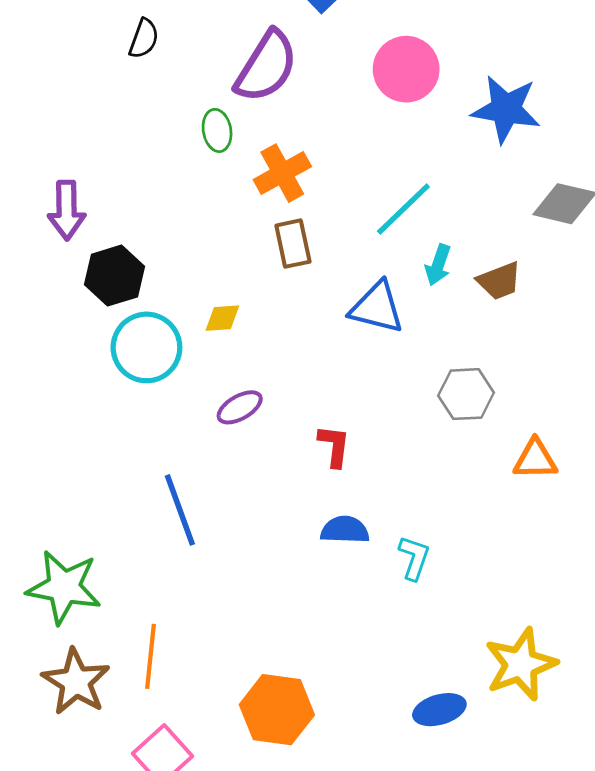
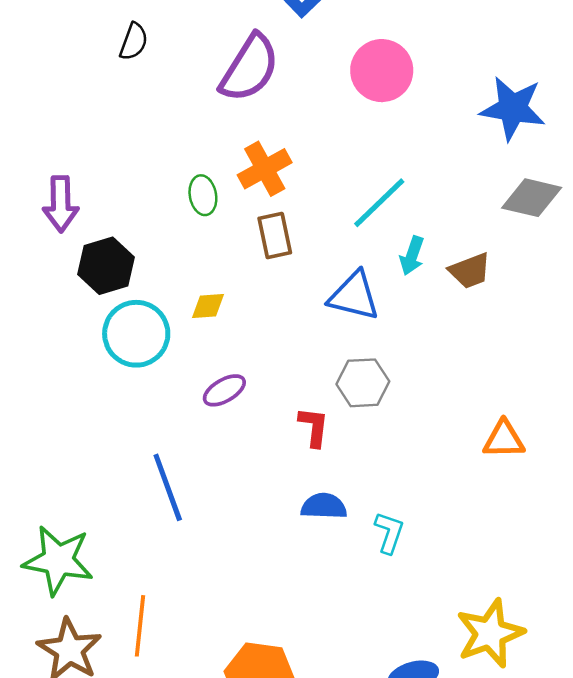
blue star: (506, 109) -> (513, 108), moved
green ellipse: (217, 130) -> (203, 195), moved
gray hexagon: (466, 394) -> (363, 383), moved

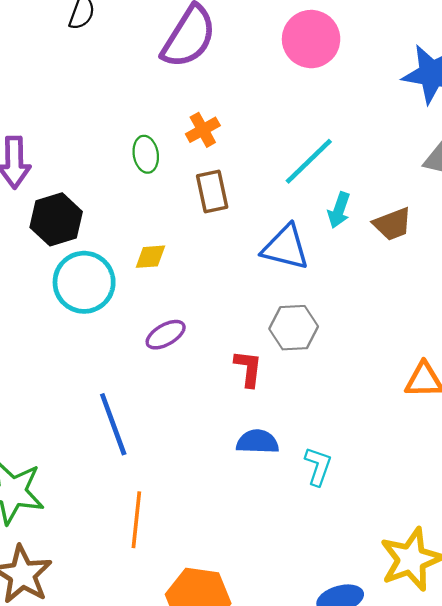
orange cross: (265, 169) -> (203, 130), size x0.7
orange line: (140, 626) -> (136, 520), moved

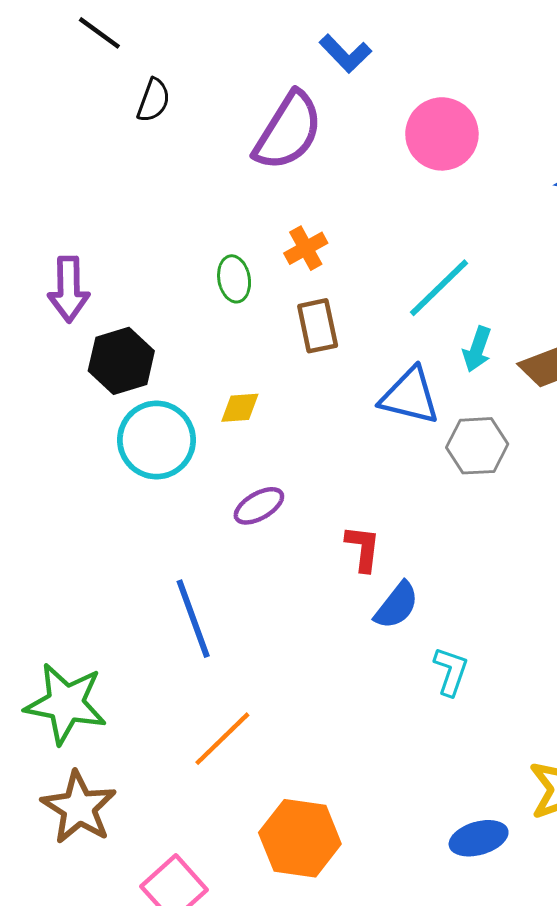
gray hexagon: (294, 328) -> (477, 446), moved
blue semicircle: (258, 442) -> (397, 605), moved, turned 126
orange line: (136, 520) -> (222, 739), turned 40

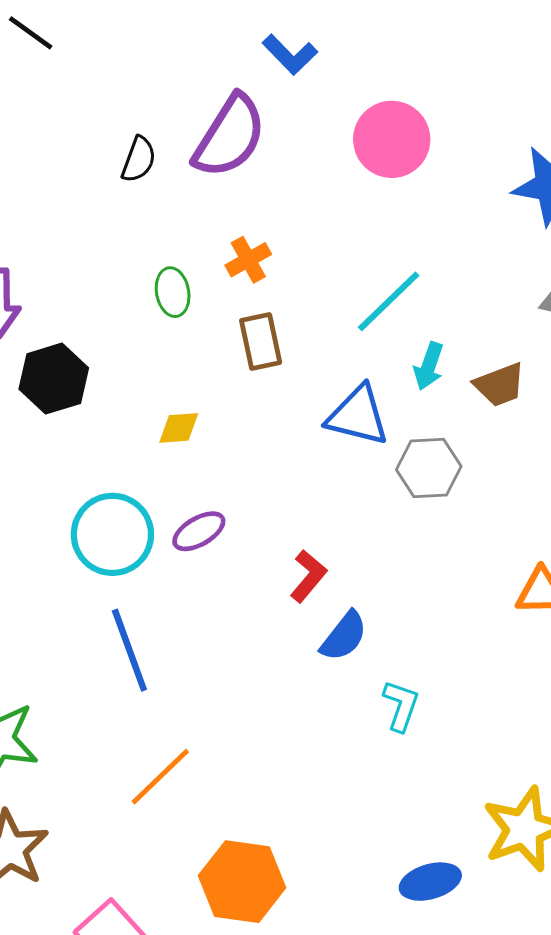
black semicircle: (154, 100) -> (139, 159), moved
cyan circle: (156, 440) -> (112, 534), moved
red L-shape: (363, 548) -> (308, 576), turned 33

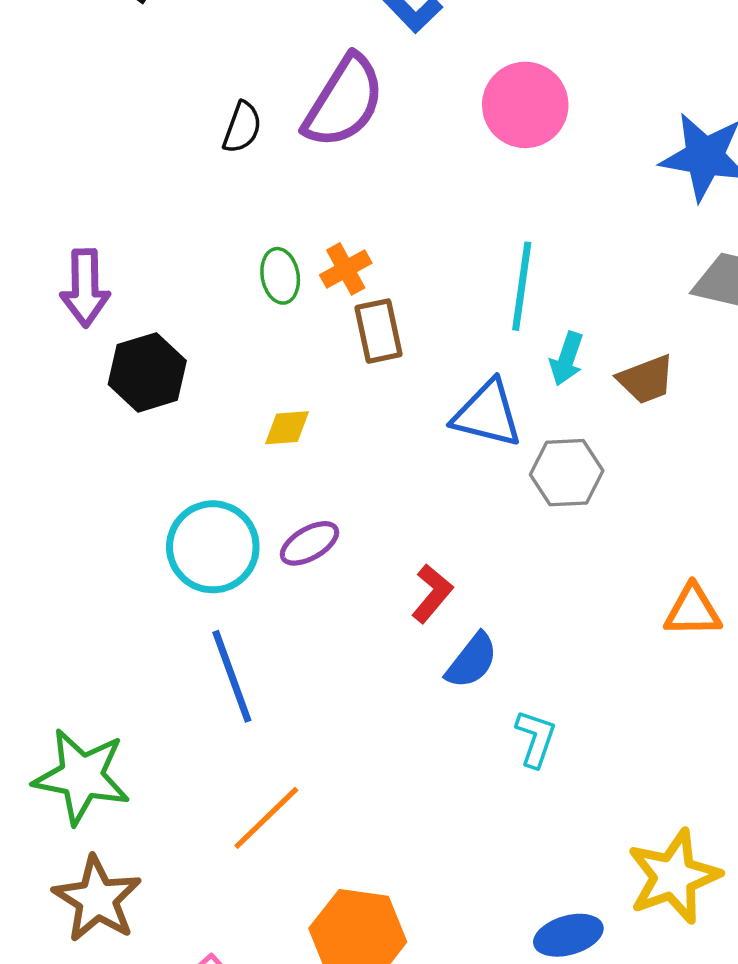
orange cross: (248, 260) -> (346, 269), moved
cyan line: (389, 301) -> (522, 286), turned -38

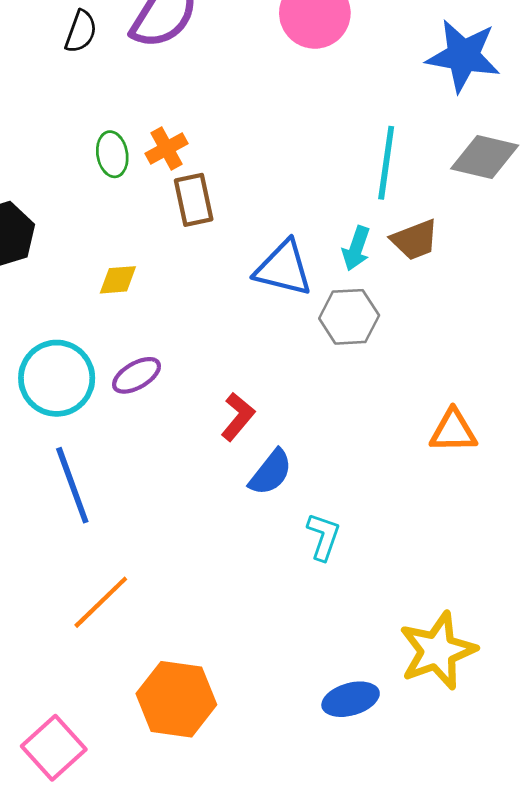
cyan line: (522, 286) -> (386, 163), moved
cyan arrow: (567, 359) -> (356, 248), moved

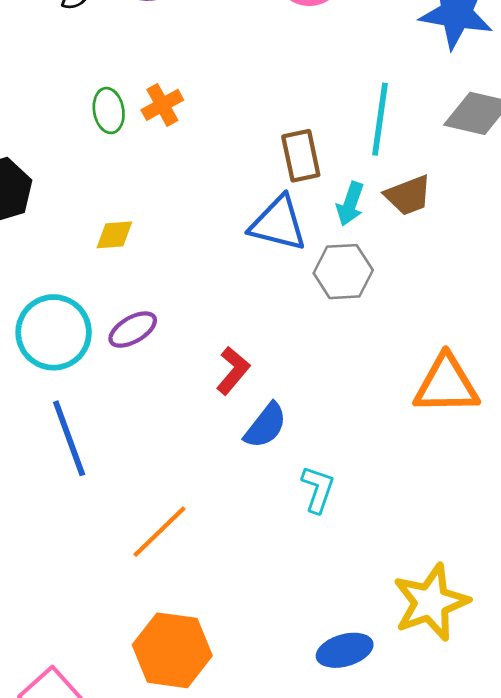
brown rectangle: (194, 200) -> (301, 156), moved
orange triangle: (453, 431) -> (446, 385), size x1.4
orange line: (101, 602) -> (160, 532), moved

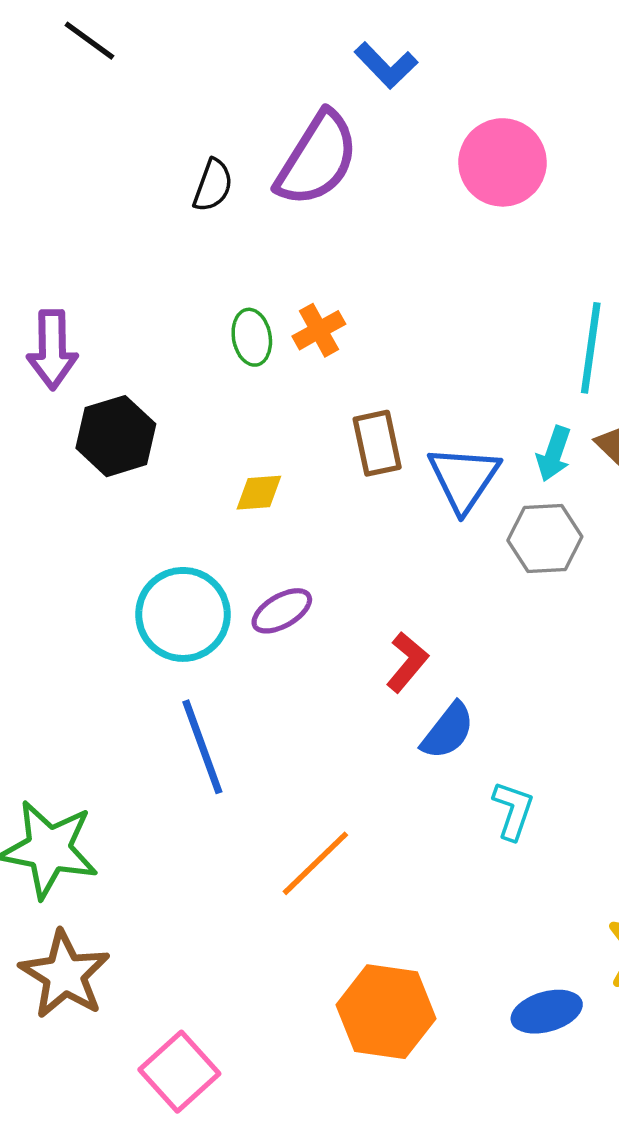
brown rectangle: (301, 156) -> (377, 443), moved
blue triangle: (278, 224) -> (464, 478), turned 50
orange hexagon: (172, 650) -> (386, 1012), moved

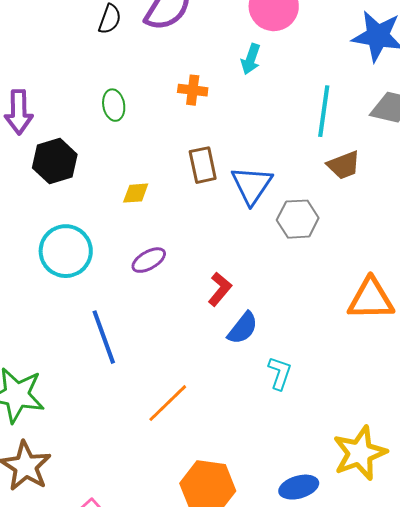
orange cross: (319, 330) -> (193, 90), moved, turned 36
green ellipse: (252, 337) -> (114, 105), moved
cyan arrow: (554, 454) -> (251, 59), moved
cyan circle: (183, 614) -> (66, 251), moved

